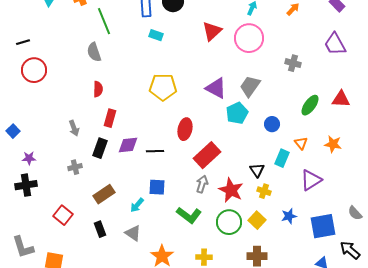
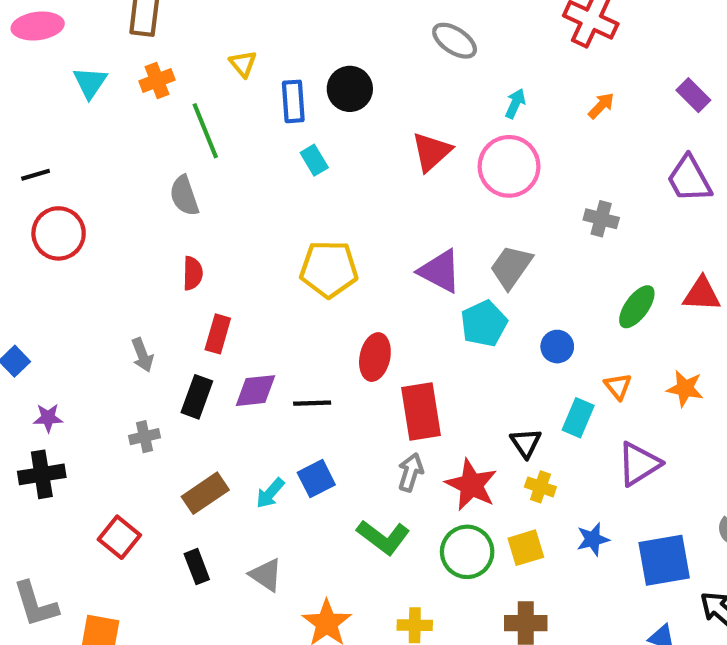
cyan rectangle: (156, 35) -> (314, 160), turned 40
red rectangle: (207, 155) -> (421, 411), turned -56
blue square: (157, 187) -> (316, 479), turned -30
cyan arrow: (137, 205) -> (270, 493), moved
yellow square: (257, 220) -> (526, 548), turned 30

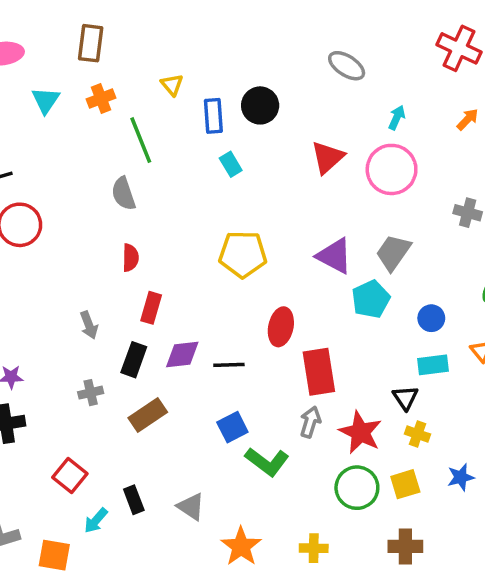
cyan rectangle: (578, 418) -> (433, 365), moved, turned 60
brown rectangle: (205, 493) -> (148, 415), moved
cyan arrow: (270, 493) -> (96, 521), moved
green L-shape: (383, 537) -> (267, 462), moved

